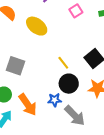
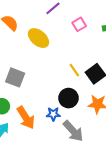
yellow line: (63, 63) -> (74, 70), moved

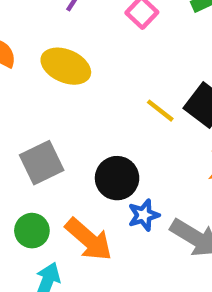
gray square: (15, 77) -> (42, 163), turned -30
black circle: (68, 98) -> (117, 178), moved

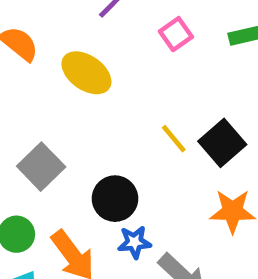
gray square: (42, 163) -> (41, 167), turned -30

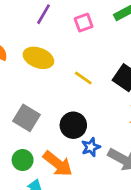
pink square: (176, 34) -> (84, 23), turned 30
yellow line: (174, 139) -> (83, 78), moved

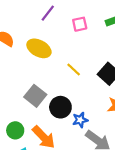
gray square: (26, 118) -> (35, 96), moved
blue star: (91, 147) -> (80, 120), moved

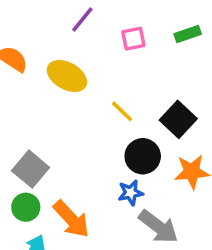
gray square: (35, 96) -> (31, 169), moved
black circle: (60, 107) -> (143, 156), moved

